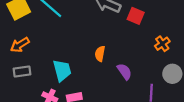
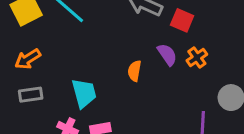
orange cross: (162, 44) -> (197, 57), moved
purple semicircle: (124, 72) -> (167, 55), moved

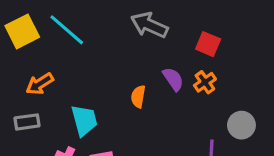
red square: (182, 20) -> (208, 44), moved
orange arrow: (28, 59) -> (40, 84), moved

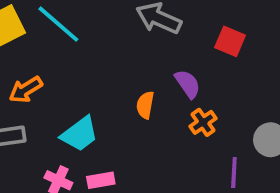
orange cross: (205, 82) -> (203, 122), moved
cyan trapezoid: (84, 120) -> (80, 134), turned 68

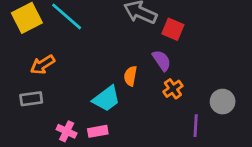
red square: (230, 41) -> (173, 29), moved
cyan trapezoid: (80, 134) -> (106, 99), moved

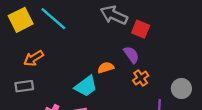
orange semicircle: (130, 76) -> (106, 68), turned 63

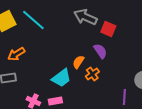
orange semicircle: (106, 68) -> (78, 62), turned -40
orange cross: (141, 78) -> (92, 74), moved

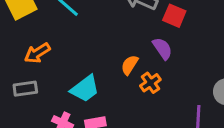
cyan trapezoid: (61, 78) -> (85, 89), moved

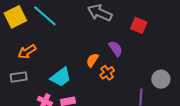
red square: (174, 16) -> (139, 25), moved

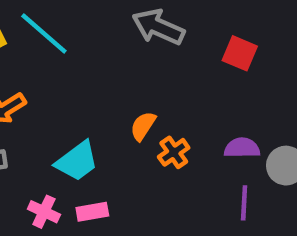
purple semicircle: (116, 49) -> (242, 148), moved, turned -56

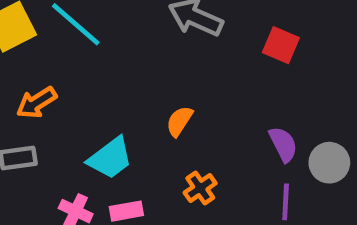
purple semicircle: (242, 148) -> (283, 144), turned 64
orange cross: (174, 152) -> (200, 188), moved

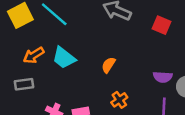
purple semicircle: (283, 144) -> (163, 77), turned 120
cyan trapezoid: (110, 158) -> (64, 58), moved, turned 75

